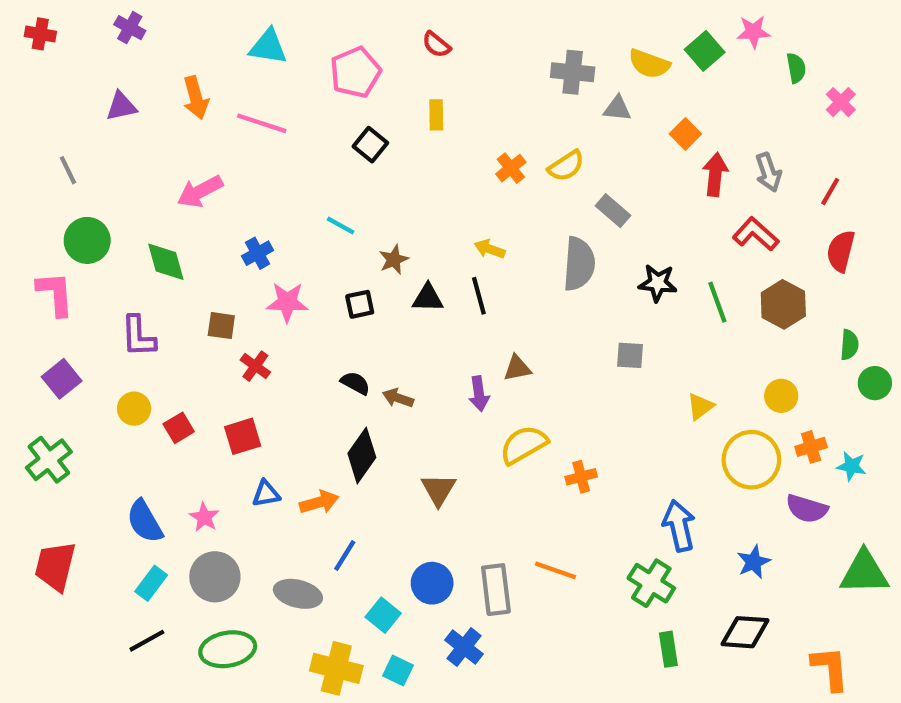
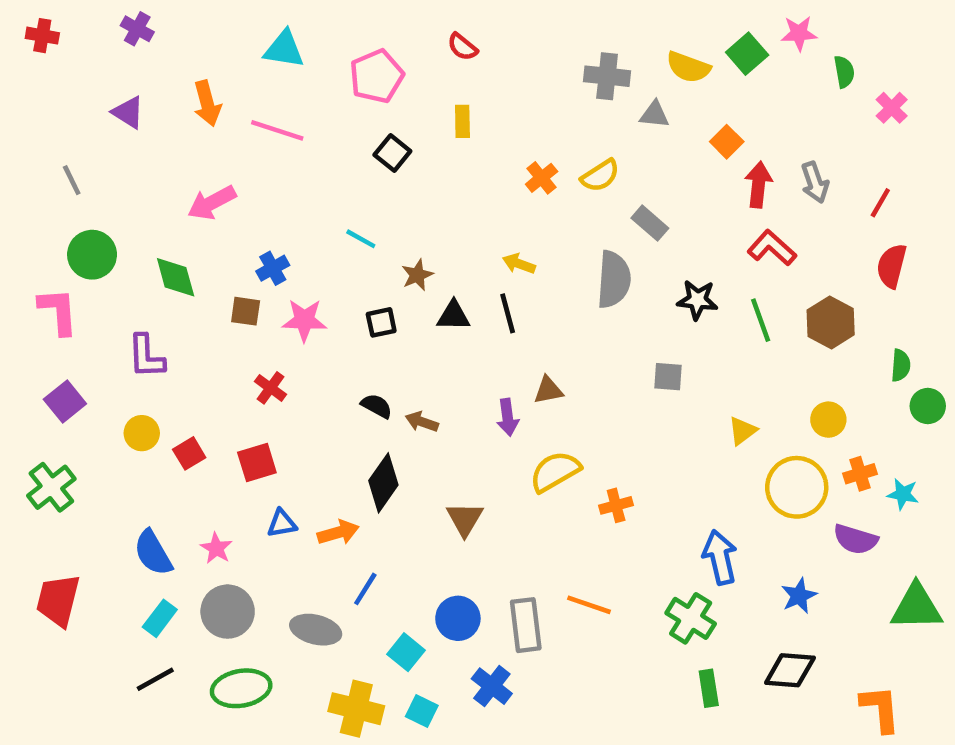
purple triangle: (121, 106) -> (128, 112), turned 44
red L-shape: (756, 234) -> (772, 248), moved
brown square: (221, 326) -> (246, 311), moved

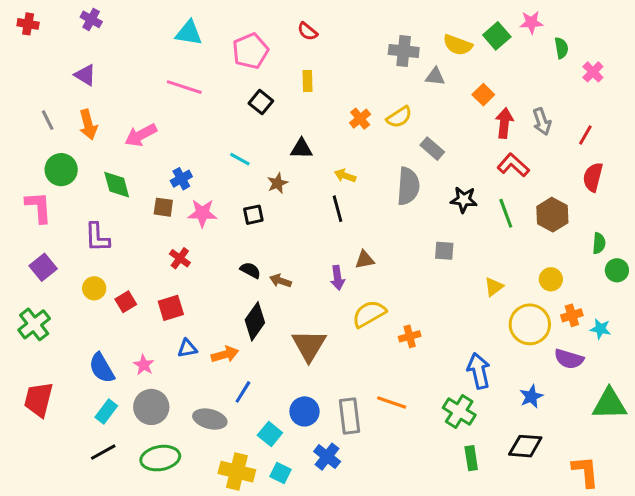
orange arrow: (207, 103) -> (88, 125), moved
black triangle: (453, 316) -> (301, 149), moved
brown triangle: (465, 519) -> (309, 345), size x1.4

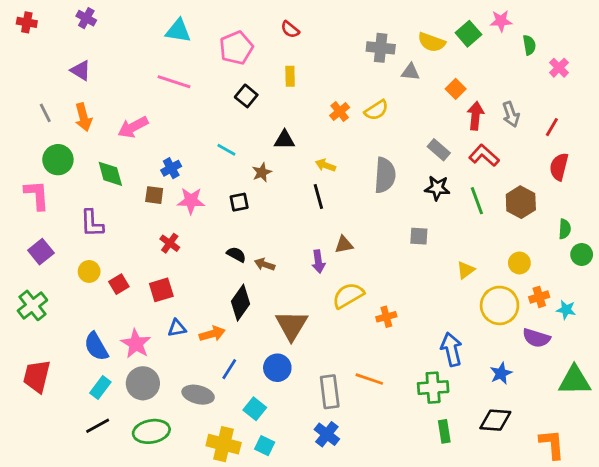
gray rectangle: (432, 149) -> (439, 150), moved
pink star: (144, 365) -> (136, 344), size x1.5
blue circle: (304, 411) -> (277, 368), moved
green cross: (459, 411) -> (433, 388), turned -36
blue cross: (327, 457) -> (327, 434), moved

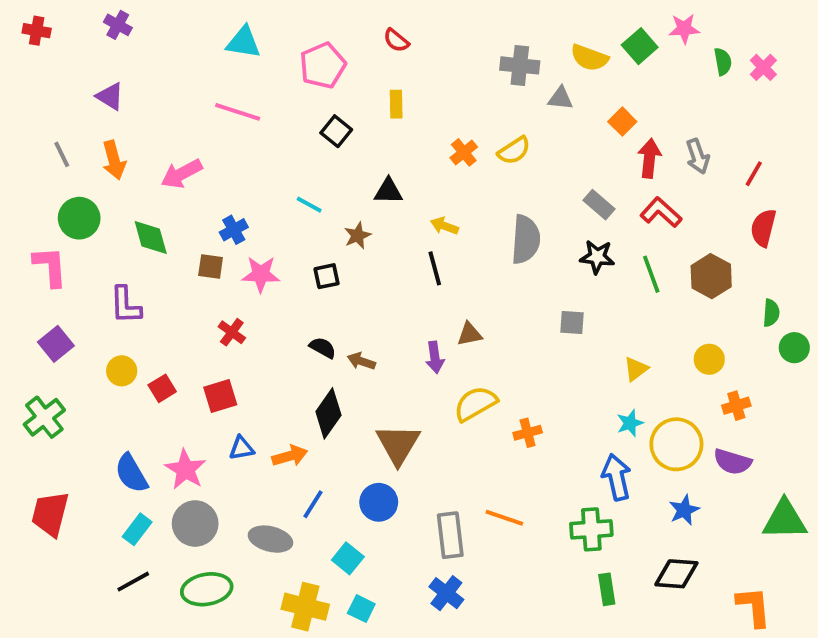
pink cross: (559, 68) -> (763, 67), moved
yellow circle: (500, 305) -> (676, 444), moved
cyan star: (566, 310) -> (630, 423), moved, turned -30

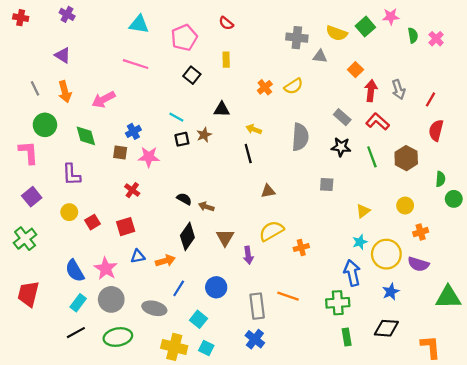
black square: (327, 276) -> (182, 139), moved
purple arrow: (435, 357) -> (248, 255), moved
brown triangle: (398, 444) -> (225, 238), moved, size x0.7

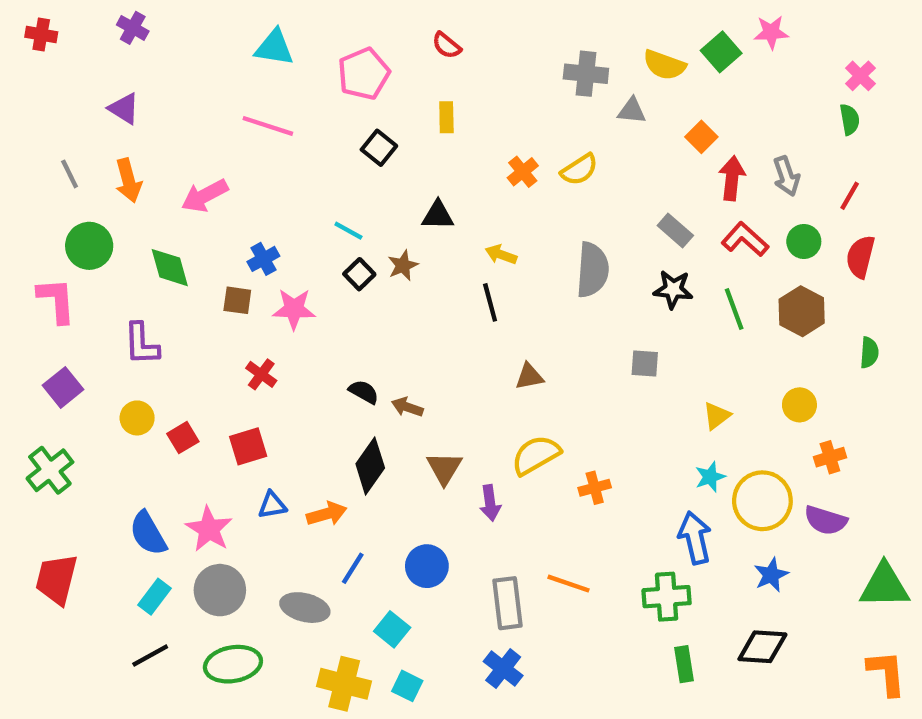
green semicircle: (413, 35) -> (850, 119), moved
black square: (182, 139) -> (359, 274), turned -32
green circle: (454, 199) -> (804, 241), moved
orange L-shape: (431, 347) -> (887, 673), moved

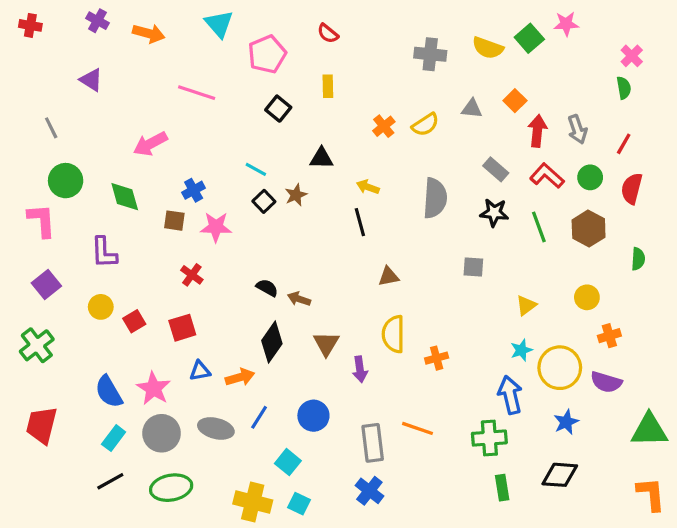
cyan triangle: (274, 48) -> (219, 24), moved, turned 40
gray triangle: (632, 111) -> (472, 109), moved
orange arrow: (128, 180) -> (149, 33), moved, turned -60
yellow semicircle: (536, 455) -> (393, 334), turned -60
gray ellipse: (305, 608) -> (216, 428), moved

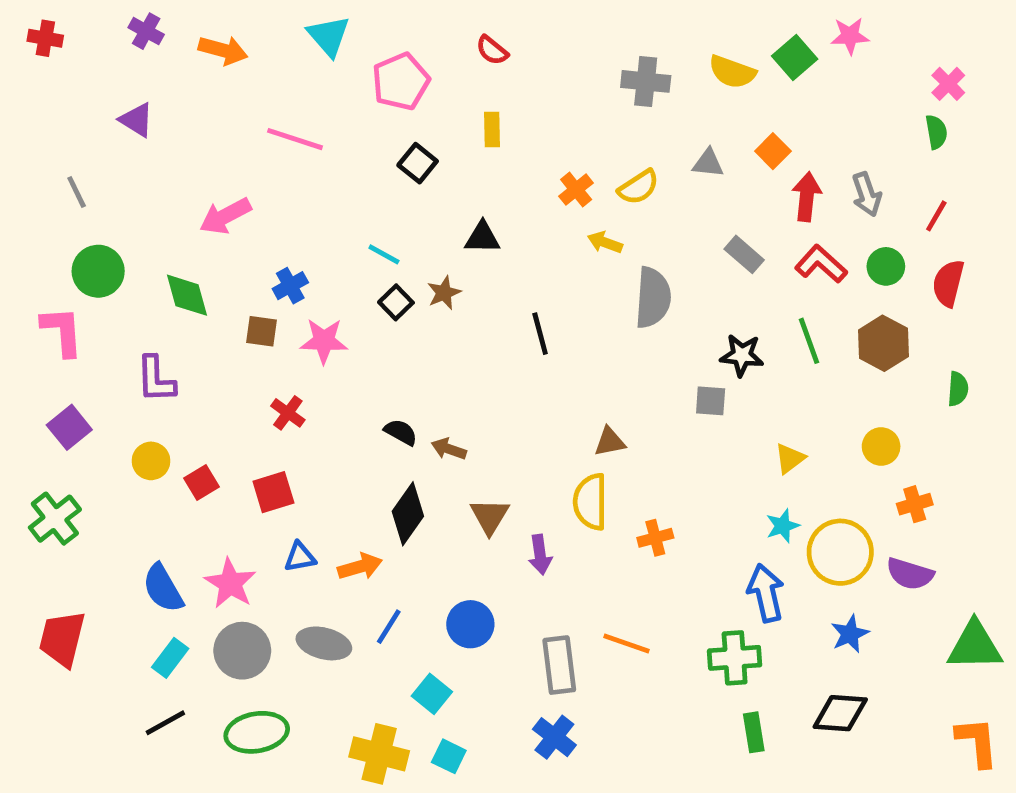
yellow arrow: (368, 187) -> (605, 242), moved
black star: (494, 213) -> (742, 355), moved
brown triangle: (389, 277) -> (610, 442), moved

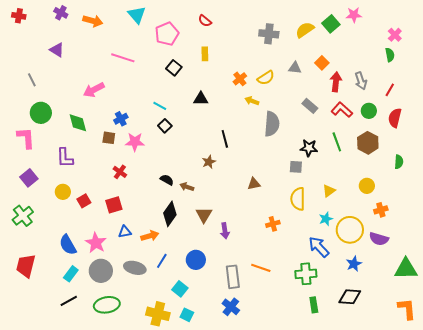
yellow semicircle: (732, 72) -> (305, 30), turned 126
brown star: (444, 293) -> (209, 162), moved
yellow semicircle: (590, 502) -> (298, 199), moved
blue arrow: (766, 593) -> (319, 247), turned -30

